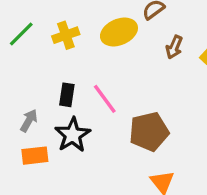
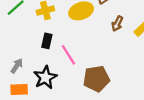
black rectangle: (67, 95) -> (47, 41), moved

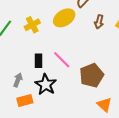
black rectangle: (47, 41) -> (38, 61), moved

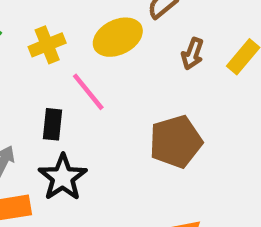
pink line: (62, 60) -> (88, 92), moved
brown pentagon: (92, 75) -> (176, 142), moved

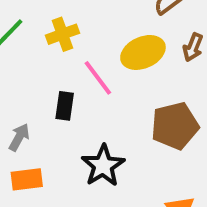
yellow ellipse: (118, 37) -> (143, 52), moved
black star: (63, 177) -> (103, 166), moved

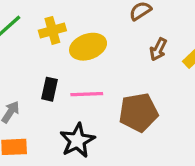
yellow ellipse: (143, 52) -> (88, 47), moved
pink line: (98, 78) -> (87, 94), moved, turned -60

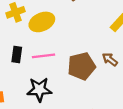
brown arrow: (158, 49) -> (110, 59), moved, turned 105
black star: (77, 140) -> (39, 90), turned 30

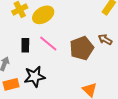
pink line: (44, 56) -> (48, 44), turned 54
black star: (39, 90) -> (35, 77), moved

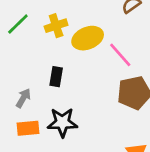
pink line: (48, 44) -> (120, 55), moved

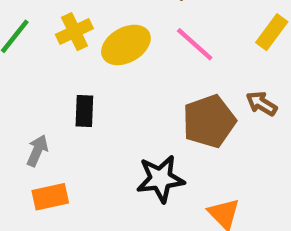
pink line: (120, 55) -> (195, 44), moved
black star: (62, 122) -> (160, 179), moved

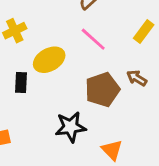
yellow ellipse: (126, 45) -> (49, 60), moved

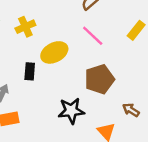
brown arrow: (137, 78) -> (131, 110), moved

